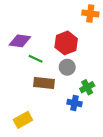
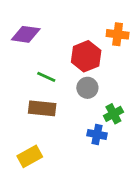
orange cross: (90, 14) -> (118, 34), moved
purple diamond: (20, 41) -> (26, 34), moved
brown rectangle: (44, 83) -> (42, 108), moved

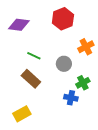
orange cross: (118, 34) -> (86, 47), moved, turned -35
red hexagon: (86, 56) -> (63, 19), moved
brown rectangle: (42, 108) -> (31, 79), turned 36

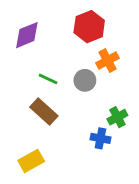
purple diamond: (19, 25) -> (27, 35), turned -30
orange cross: (86, 47) -> (108, 61), moved
gray circle: (64, 64) -> (85, 80), moved

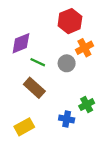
purple diamond: (27, 35) -> (21, 43), moved
green cross: (117, 117) -> (87, 105), moved
blue cross: (100, 138) -> (67, 119), moved

